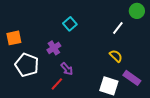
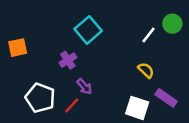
green circle: (137, 11) -> (172, 24), moved
cyan square: (70, 24) -> (88, 30), size x1.5
white pentagon: (27, 65) -> (40, 98), moved

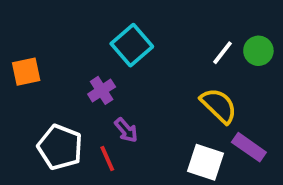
green circle: (172, 24) -> (258, 51), moved
yellow semicircle: (146, 70) -> (219, 106), size x1.5
red line: (72, 105) -> (107, 158), turned -66

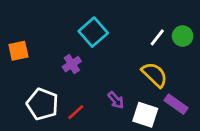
purple arrow: (126, 130) -> (116, 100), moved
red line: (107, 158) -> (76, 112), turned 72

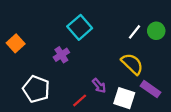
orange square: (18, 51) -> (16, 43), turned -30
red line: (76, 112) -> (80, 100), moved

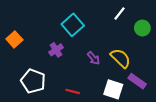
white line: (135, 32) -> (119, 13), moved
purple arrow: (99, 86) -> (93, 58), moved
red line: (80, 100) -> (73, 91), turned 56

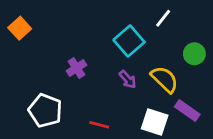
cyan square: (73, 25) -> (129, 41), moved
green circle: (142, 28) -> (194, 54), moved
orange square: (14, 39) -> (20, 28), moved

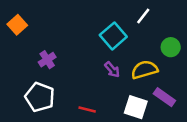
purple cross: (77, 68) -> (47, 60), moved
yellow semicircle: (165, 79) -> (144, 70), turned -60

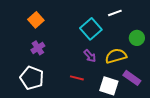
white line: (143, 16) -> (115, 13), turned 32
orange square: (17, 25) -> (36, 20), moved
red line: (87, 110) -> (77, 78), moved

